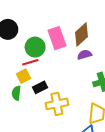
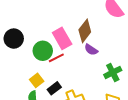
purple semicircle: (84, 55) -> (91, 50), turned -120
red line: (30, 62) -> (56, 58), moved

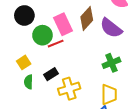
black circle: (14, 39) -> (24, 15), moved
purple semicircle: (91, 50) -> (111, 28), moved, size x1.6
yellow square: (37, 80) -> (24, 62), moved

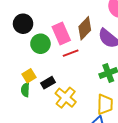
red line: (56, 44) -> (71, 53), moved
yellow square: (24, 62) -> (29, 76), moved
yellow cross: (69, 89) -> (66, 98), turned -35

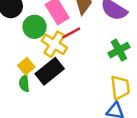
black rectangle: (48, 83) -> (50, 71), size x1.6
yellow cross: (66, 98) -> (54, 44), moved

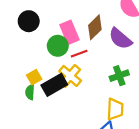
green circle: (35, 27) -> (58, 46), moved
yellow cross: (54, 44) -> (70, 76), moved

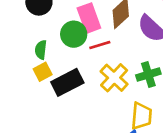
yellow cross: (70, 76) -> (114, 78), moved
green semicircle: (30, 92) -> (41, 50), moved

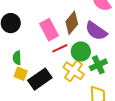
green circle: (74, 34) -> (81, 51), moved
yellow square: (43, 72) -> (21, 74), turned -32

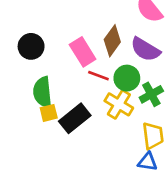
red line: (60, 48) -> (98, 76), turned 49
green semicircle: (17, 58) -> (42, 92), size x1.6
yellow square: (21, 74) -> (49, 113), turned -32

